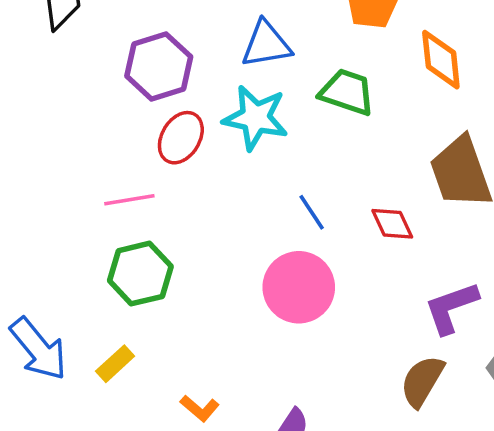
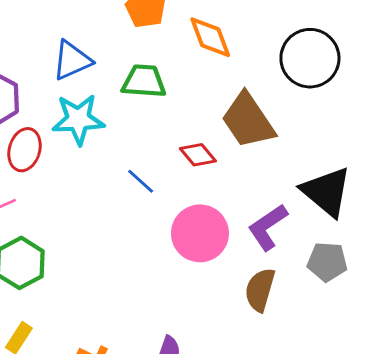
red diamond: (392, 224) -> (198, 155), moved
pink circle: (299, 287) -> (200, 233), moved

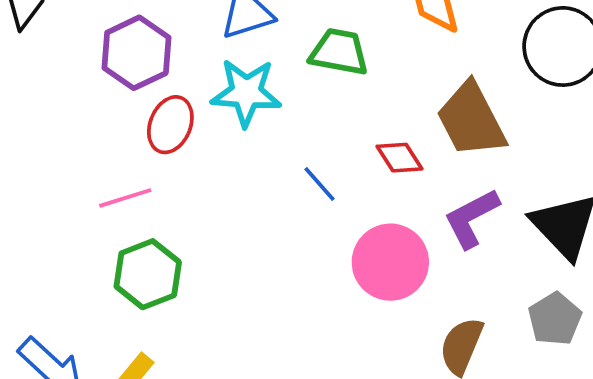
purple L-shape: (268, 227) -> (471, 218), moved
gray pentagon: (327, 262) -> (555, 319), turned 30

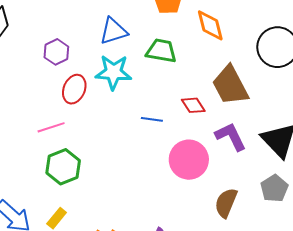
purple hexagon: (136, 53) -> (56, 52), size x0.7
blue line: (320, 184) -> (152, 119), turned -40
purple L-shape: (471, 218) -> (231, 137), turned 92

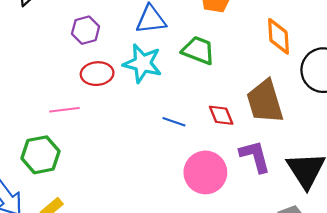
orange diamond: (210, 25) -> (278, 36), moved
red ellipse: (74, 89) -> (97, 74), turned 52
green hexagon: (63, 167) -> (40, 155), moved

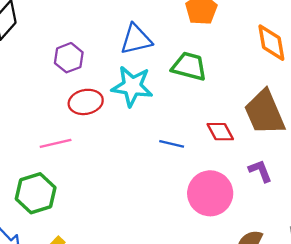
purple L-shape: (255, 156) -> (260, 171), size x0.7

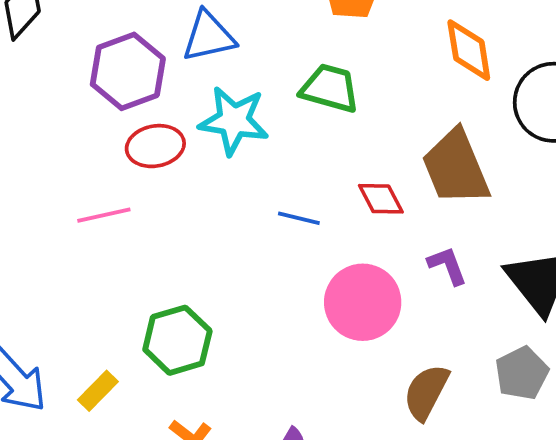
blue triangle: (136, 39) -> (209, 36), moved
purple hexagon: (69, 58) -> (128, 71), size x1.5
green hexagon: (36, 193) -> (177, 340), moved

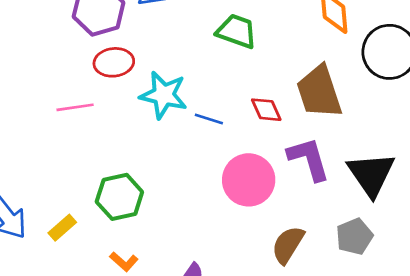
cyan star: (234, 121) -> (164, 95), moved
purple L-shape: (447, 266) -> (309, 159), size x1.6

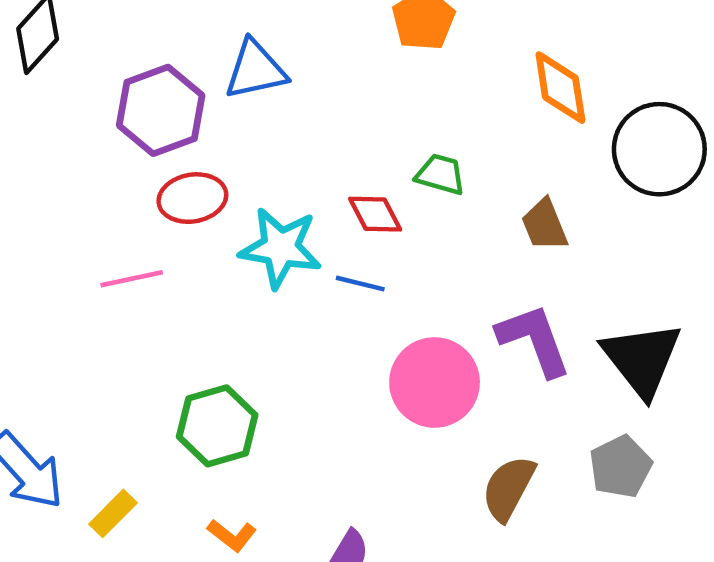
green trapezoid: (237, 31) -> (441, 174), moved, size x0.7
brown trapezoid: (319, 92) -> (544, 225), size x0.6
red diamond: (266, 110) -> (375, 214), moved
yellow rectangle: (62, 228) -> (113, 513), moved

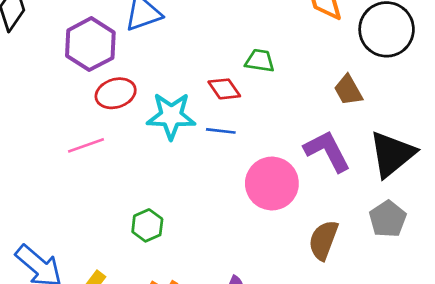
brown trapezoid: (544, 225) -> (348, 90), moved
black triangle: (642, 359) -> (392, 154), turned 36
green hexagon: (217, 426) -> (147, 225), size x0.7

